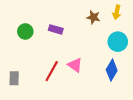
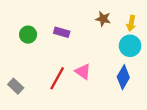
yellow arrow: (117, 12) -> (131, 23), moved
gray rectangle: (14, 78) -> (16, 86), turned -48

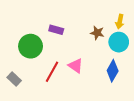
brown star: (103, 19) -> (97, 33), moved
green circle: (28, 35) -> (31, 46), moved, size x1.5

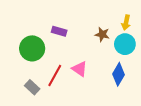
gray rectangle: (14, 79) -> (32, 87), moved

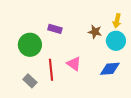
blue diamond: (118, 74) -> (110, 69), turned 55
red line: (55, 75) -> (51, 70), turned -35

